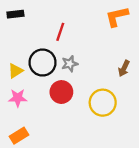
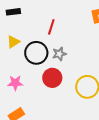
yellow triangle: (15, 71) -> (13, 42), moved

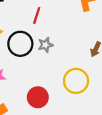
red circle: (52, 78) -> (38, 97), moved

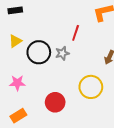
red line: (37, 15) -> (76, 33), moved

